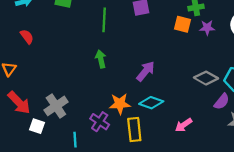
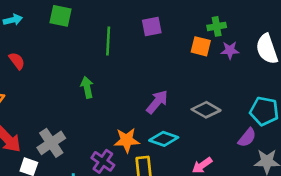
green arrow: (101, 59) -> (87, 87), moved
gray diamond: (206, 78) -> (206, 110), moved

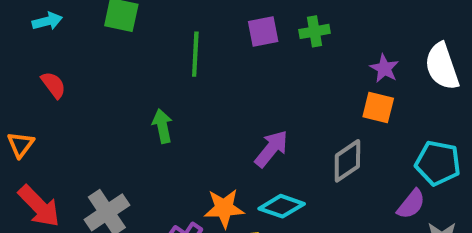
green cross: (217, 26) -> (314, 31), moved
orange square: (201, 46) -> (378, 107), moved
purple star: (230, 50) -> (384, 68), turned 30
gray diamond: (206, 110) -> (347, 161), turned -64

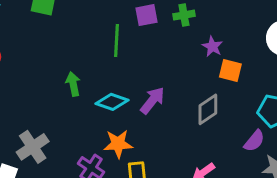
green line: (195, 54) -> (117, 41), moved
purple star: (384, 68) -> (212, 47), moved
cyan diamond: (282, 206) -> (112, 102), moved

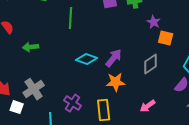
green line: (117, 41) -> (71, 18), moved
green arrow: (73, 84) -> (31, 47), moved, turned -84
orange star: (118, 144) -> (116, 82), moved

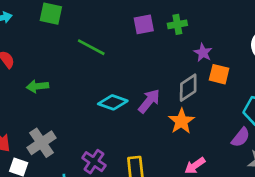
green line: (71, 18) -> (91, 47), turned -65
gray diamond: (151, 64) -> (188, 88), moved
orange star: (116, 82) -> (181, 121), moved, turned -30

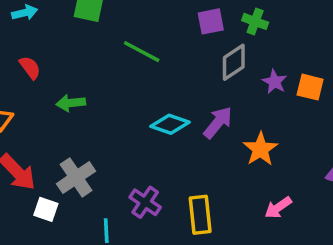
green cross: (177, 24) -> (255, 21), turned 30
purple star: (203, 53) -> (275, 82), moved
gray diamond: (188, 88) -> (234, 62), moved

